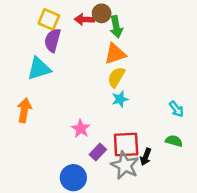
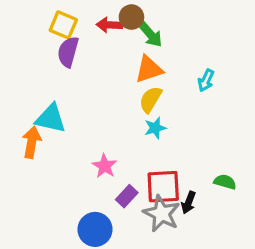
green arrow: (116, 27) -> (150, 34), turned -30
cyan triangle: (39, 69) -> (51, 118), moved, turned 30
cyan arrow: (176, 109) -> (206, 80), moved, turned 63

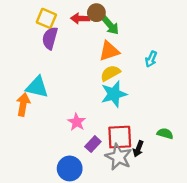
yellow semicircle: (150, 99) -> (110, 73), turned 30
cyan star: (155, 128) -> (114, 94), size x1.6

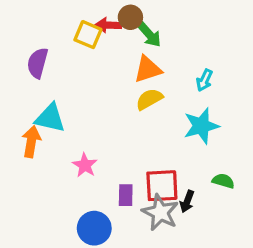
yellow square: (46, 18) -> (88, 35), moved
purple semicircle: (50, 38) -> (38, 63), moved
cyan star: (114, 94) -> (201, 126), moved
pink star: (77, 122) -> (85, 165), moved
purple rectangle: (93, 144) -> (126, 195), turned -42

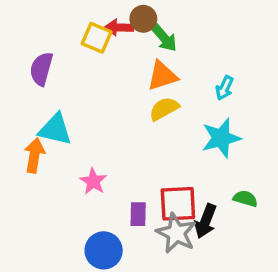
black arrow: (187, 201) -> (206, 221), size x1.4

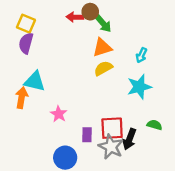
yellow square: (97, 38) -> (26, 24), moved

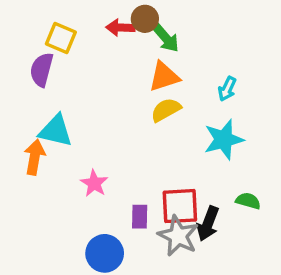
yellow square: (26, 24) -> (61, 38), moved

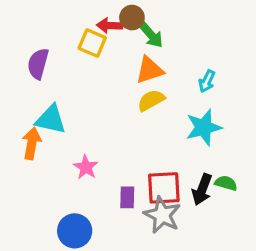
yellow square: (61, 38) -> (92, 43), moved
black arrow: (208, 224) -> (202, 189), moved
blue circle: (105, 253) -> (75, 231), moved

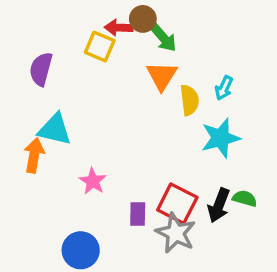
orange triangle: (149, 70) -> (162, 76), turned -40
yellow semicircle: (151, 100) -> (189, 100), moved, turned 112
red square: (164, 188) -> (177, 204), turned 30

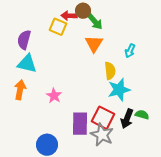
yellow semicircle: (189, 100) -> (110, 71), moved
cyan triangle: (55, 129) -> (27, 64), moved
cyan star: (220, 138) -> (119, 90), moved
pink star: (93, 181) -> (54, 96), moved
purple rectangle: (138, 214) -> (80, 124), size x1.6

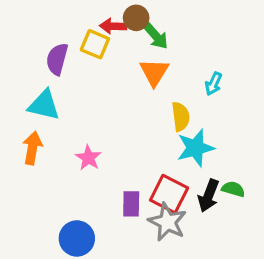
purple semicircle: (24, 40) -> (57, 59), moved
purple rectangle: (80, 124) -> (131, 204), size x0.7

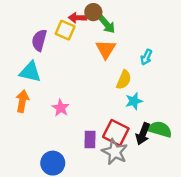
yellow semicircle: (181, 117) -> (124, 80), turned 30
cyan star: (195, 148) -> (134, 101), size x0.7
green semicircle: (233, 189) -> (160, 129), size x1.5

